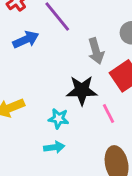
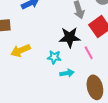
cyan arrow: (54, 147) -> (67, 73), moved

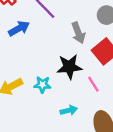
cyan star: (54, 57) -> (42, 85), moved

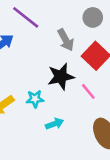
cyan arrow: (69, 110) -> (55, 124), moved

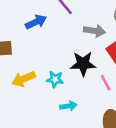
gray arrow: (66, 40) -> (94, 31), turned -65

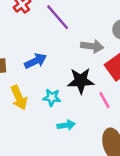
blue arrow: (36, 22) -> (35, 61), moved
yellow arrow: (24, 79) -> (19, 98), turned -90

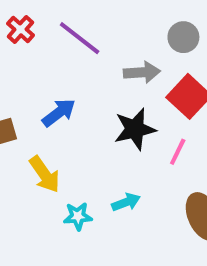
cyan star: (52, 98) -> (78, 216), moved
pink line: (105, 100) -> (178, 152), turned 66

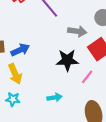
blue arrow: (59, 113) -> (20, 50), moved
cyan star: (78, 216) -> (13, 99), moved

